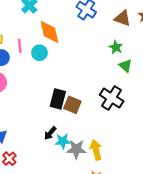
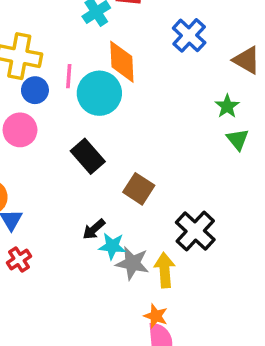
cyan circle: (39, 53) -> (99, 93), size x1.6
black cross: (112, 98) -> (195, 231), moved
black rectangle: (58, 99) -> (88, 156), moved, turned -66

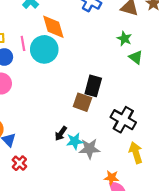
black rectangle: (88, 156) -> (93, 86), moved, turned 70
yellow arrow: (165, 270) -> (136, 153), moved

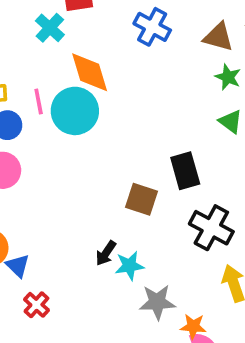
green star: (124, 39) -> (228, 77), moved
black rectangle: (93, 86) -> (185, 171), moved, turned -30
gray star: (89, 149) -> (157, 302), moved

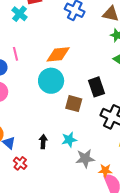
orange diamond: (90, 72) -> (58, 54), moved, turned -75
cyan circle: (75, 111) -> (51, 81), moved
black arrow: (106, 253) -> (43, 142), moved, turned 152

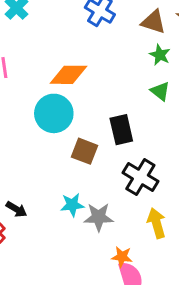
black arrow: (43, 142) -> (16, 209), moved, turned 112
gray star: (85, 158) -> (99, 217), moved

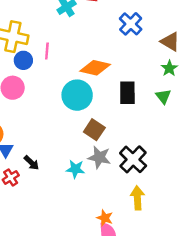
black rectangle: (121, 130) -> (127, 93), moved
gray star: (99, 217) -> (99, 157), moved

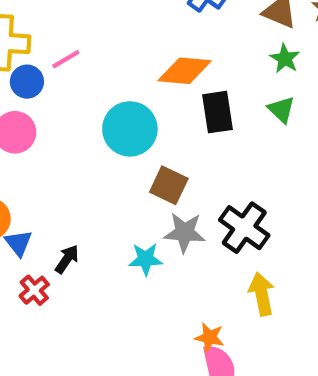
pink line: (47, 51) -> (66, 59), turned 63
orange diamond: (95, 68) -> (185, 71), moved
black arrow: (31, 163) -> (67, 259), turned -91

